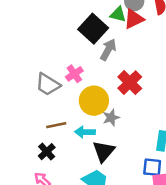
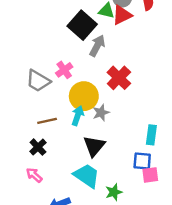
cyan arrow: (85, 132) -> (78, 116), moved, turned 108

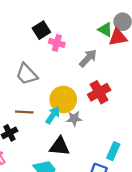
black square: (82, 25) -> (41, 30), moved, size x0.7
pink cross: (64, 70) -> (57, 43), moved, turned 35
black triangle: (94, 146) -> (60, 146), turned 40

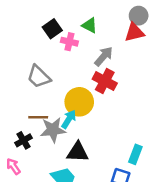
green triangle: (105, 29) -> (90, 25), moved
red cross: (99, 92) -> (105, 81), moved, turned -30
gray star: (74, 118) -> (53, 130), moved, size x1.5

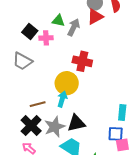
gray arrow: (104, 56) -> (74, 27), moved
gray trapezoid: (39, 77) -> (22, 61), moved
gray star: (53, 130) -> (55, 127), moved
black cross: (23, 140) -> (31, 126), size x1.5

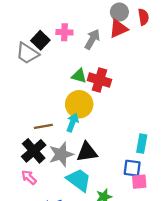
green triangle: (58, 21) -> (79, 76), moved
pink cross: (46, 38) -> (64, 32), moved
gray trapezoid: (22, 61) -> (27, 53), moved

